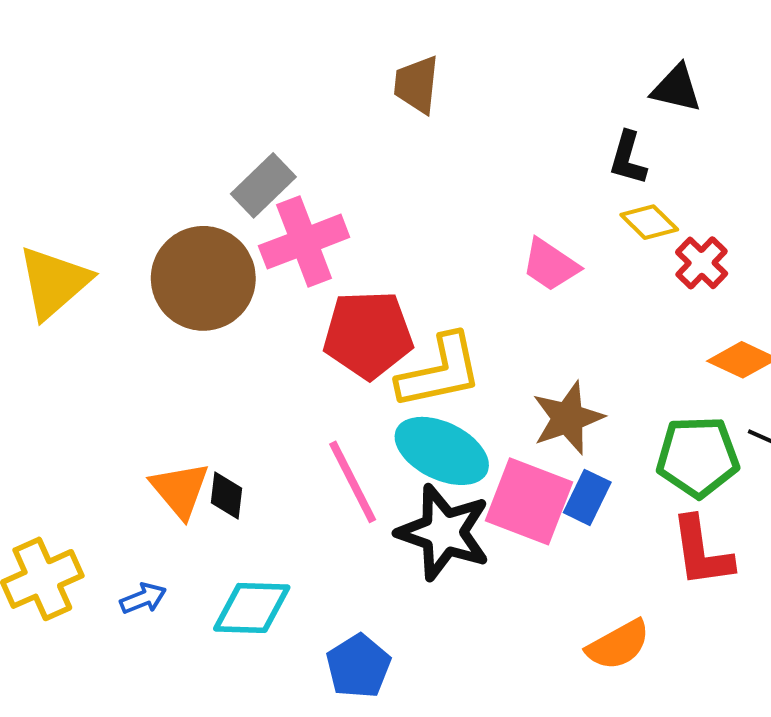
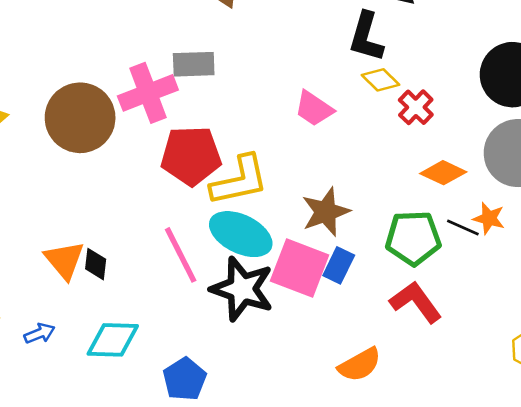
black L-shape: (628, 158) -> (366, 37), size x1.4
gray rectangle: (263, 185) -> (194, 64), moved, turned 42
red L-shape: (702, 552) -> (416, 302), turned 152

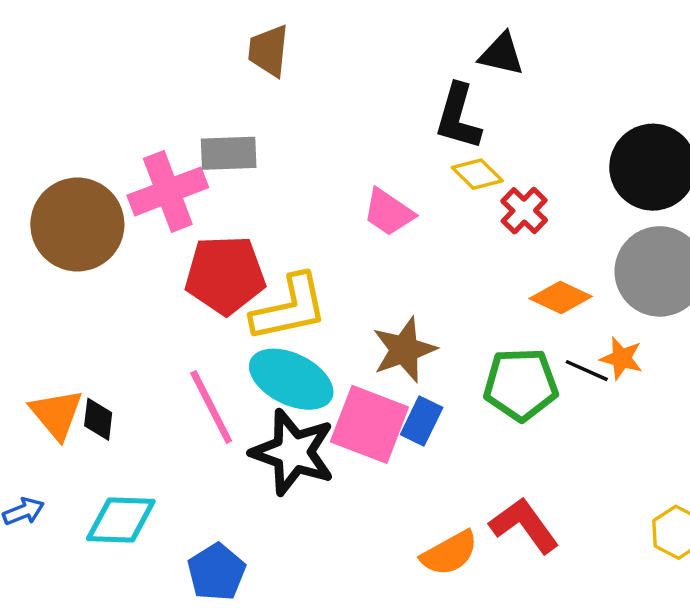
red L-shape: (416, 302) -> (524, 525), moved

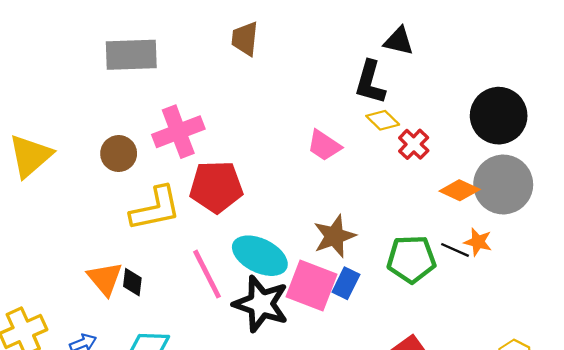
gray rectangle: (229, 153) -> (131, 55), moved, size x1.4
brown circle: (77, 224) -> (119, 154), size x0.6
orange diamond: (561, 298) -> (460, 190), moved
yellow L-shape: (289, 308) -> (155, 209), moved

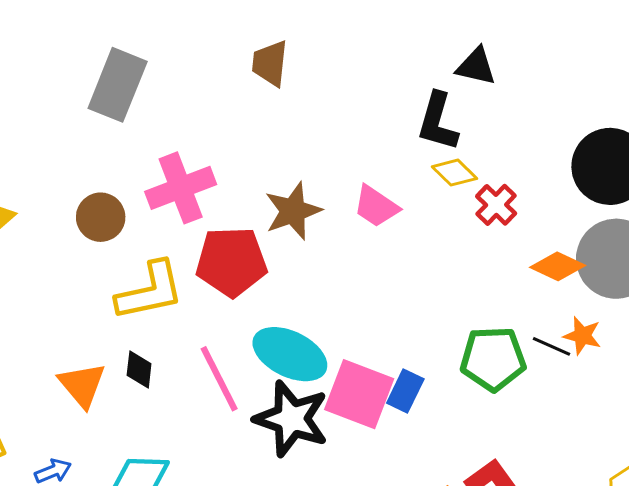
gray rectangle: (131, 55) -> (118, 85), turned -66
brown star: (334, 236) -> (293, 211), moved
black diamond: (132, 282) -> (139, 369), moved

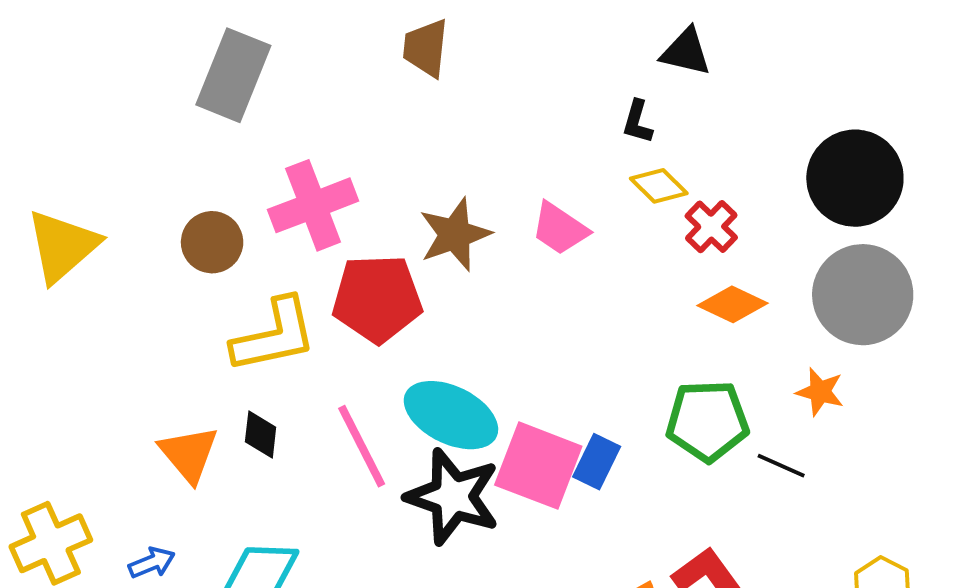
black L-shape: (438, 122) -> (637, 122), size x0.6
orange diamond: (558, 266) -> (733, 304), moved
black line: (551, 346) -> (781, 466), moved

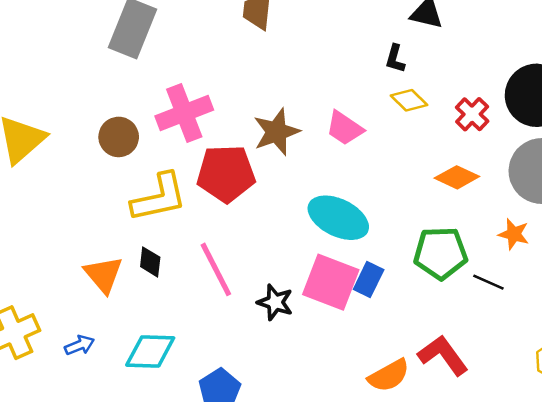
red cross: (711, 227) -> (472, 114), moved
cyan ellipse: (451, 415) -> (338, 218), moved
black star: (453, 497) -> (275, 302), size x0.6

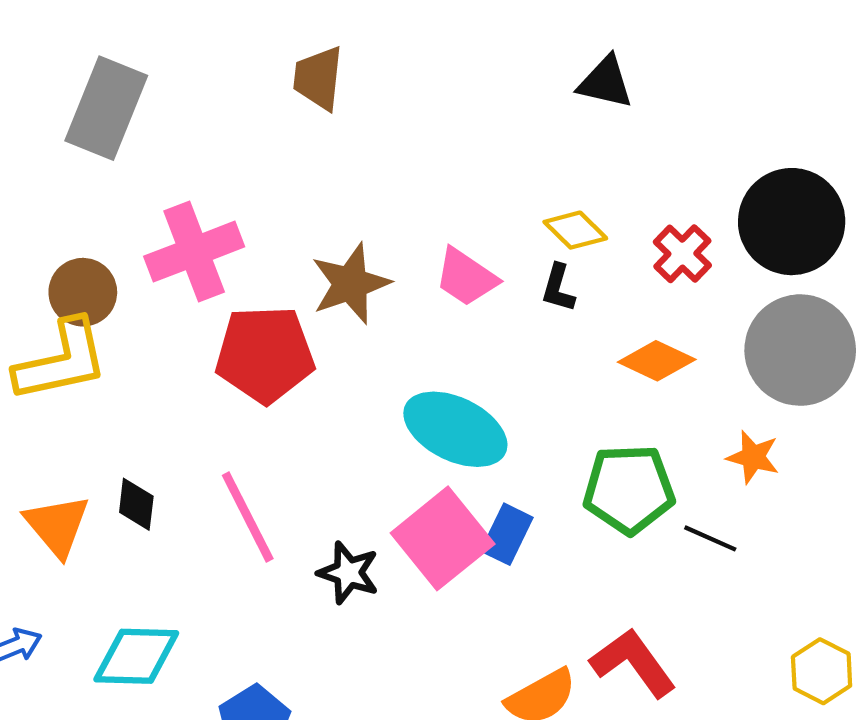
black L-shape: (395, 59) -> (558, 288), moved
yellow L-shape: (159, 198) -> (61, 361), moved
pink square: (331, 282) -> (443, 538), turned 30

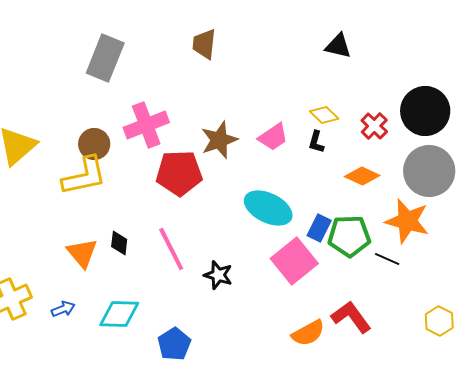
pink trapezoid: (466, 277) -> (273, 137), turned -68
orange star: (753, 457) -> (407, 221), size x1.8
blue rectangle: (507, 534) -> (319, 228), moved
pink square: (443, 538) -> (294, 261), moved

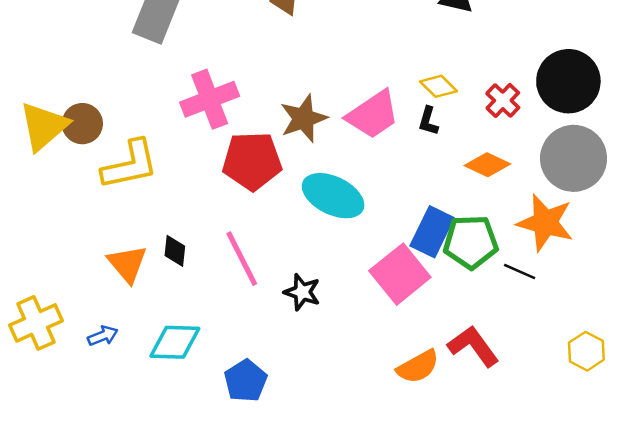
pink trapezoid: (273, 137) -> (373, 115), size x1.4
brown circle: (94, 144) -> (82, 124), moved
cyan ellipse: (268, 208) -> (333, 196), moved
blue rectangle: (319, 228) -> (432, 232), size x1.4

